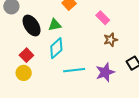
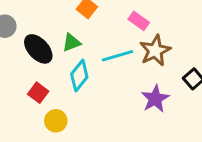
brown star: (111, 40) -> (155, 51), size x1.5
cyan line: (74, 70) -> (118, 56), moved
yellow circle: (24, 73) -> (56, 121), moved

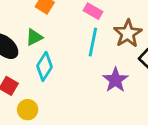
brown star: (155, 51) -> (128, 33), moved
cyan line: (118, 56) -> (93, 42), moved, turned -56

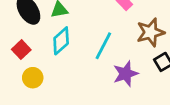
cyan line: (93, 42) -> (103, 46), moved

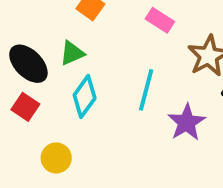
red square: (21, 50) -> (25, 107), moved

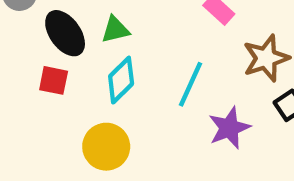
red square: (25, 107) -> (54, 80), turned -32
yellow circle: (56, 158) -> (106, 147), moved, size x1.4

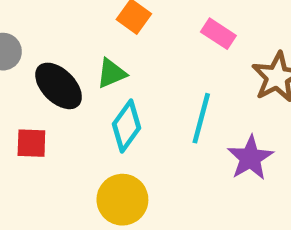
red square: (54, 80) -> (31, 143), moved

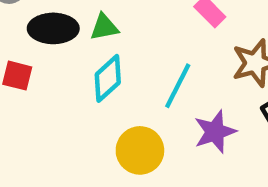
black ellipse: (59, 86) -> (53, 28), turned -57
yellow circle: (122, 200) -> (140, 150), moved

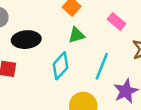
green triangle: (104, 27) -> (76, 35), moved

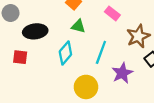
green triangle: (76, 35) -> (78, 26), turned 32

